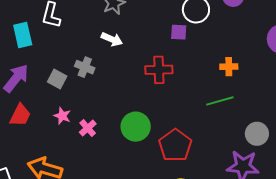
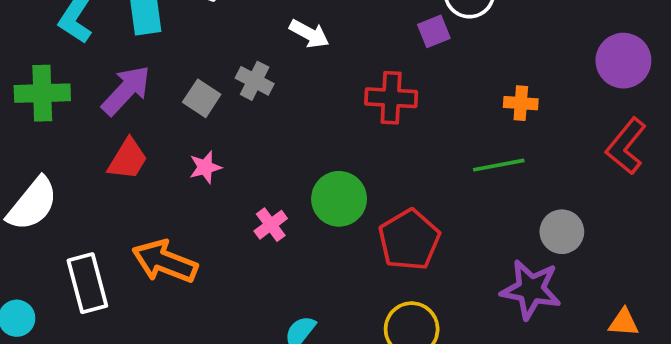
purple square: (179, 32) -> (434, 31), turned -30
pink star: (62, 116) -> (205, 167), turned 30
pink cross: (88, 128) -> (271, 225), moved

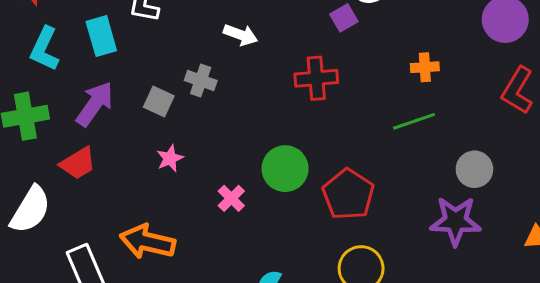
red trapezoid: (128, 159) -> (78, 163), moved, turned 36

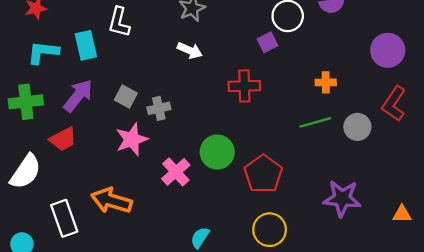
cyan L-shape: (45, 49) -> (43, 52), turned 68
gray cross: (201, 81) -> (159, 108), moved, turned -35
pink star: (170, 158) -> (132, 139), size x1.6
gray circle: (474, 169) -> (357, 127), moved
pink cross: (231, 198) -> (176, 172), size x1.4

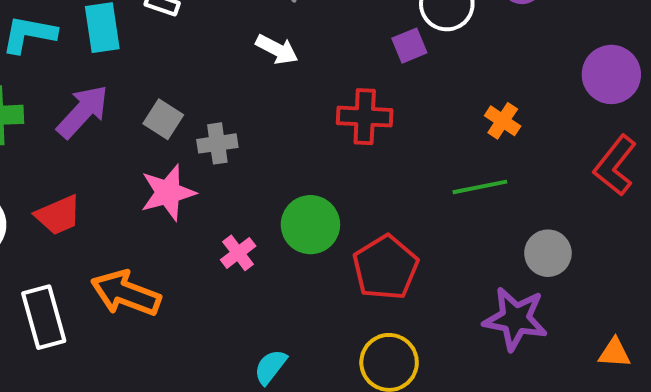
orange cross: (326, 82) -> (503, 121), turned 30
gray circle: (357, 127) -> (548, 253), moved
red trapezoid: (63, 139) -> (58, 215), moved
pink cross: (176, 172) -> (238, 253), size x0.7

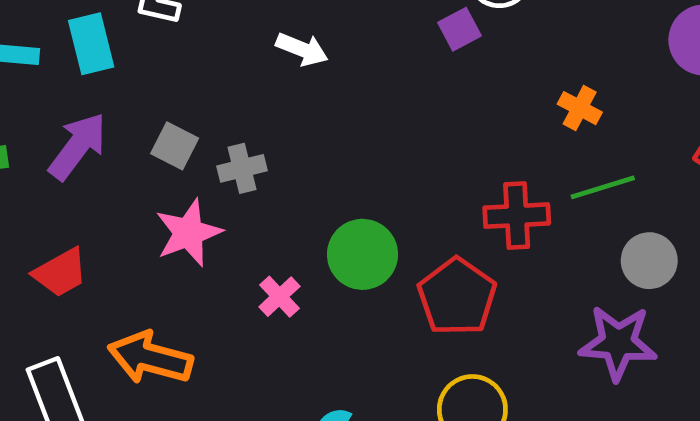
red cross: (365, 117) -> (517, 216), moved
green line: (480, 187) -> (603, 187), moved

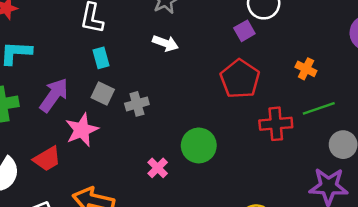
cyan rectangle: (91, 44) -> (101, 58), moved, size x0.7
pink star: (189, 233) -> (82, 130), moved
red pentagon: (457, 297) -> (240, 79), moved

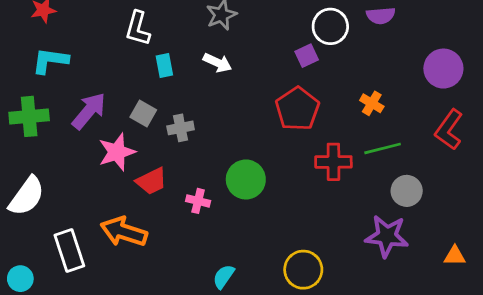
cyan rectangle: (101, 58) -> (164, 66), moved
red trapezoid: (47, 159) -> (151, 181), moved
pink cross: (158, 168) -> (198, 201), turned -36

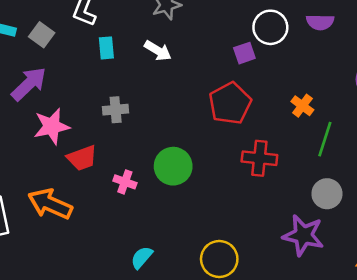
gray square: (143, 113) -> (42, 35), moved
green line: (383, 148) -> (325, 139), moved, turned -64

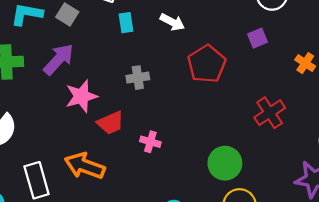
purple square: (244, 53) -> (258, 38), moved
red pentagon: (230, 103) -> (207, 64), moved
red cross: (259, 158) -> (270, 113), turned -36
green circle: (173, 166) -> (225, 163), moved

